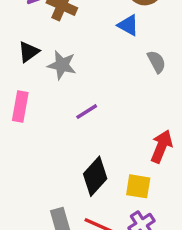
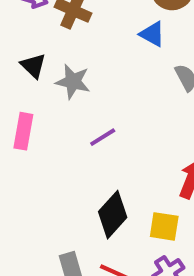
black triangle: (29, 52) -> (33, 66), turned -40

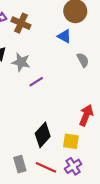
purple line: (103, 137) -> (36, 82), moved

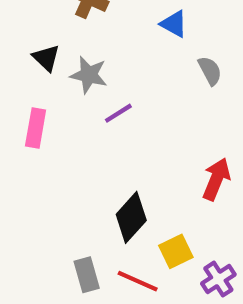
yellow square: (71, 141) -> (176, 251), moved, turned -35
purple cross: (73, 166) -> (218, 279), moved

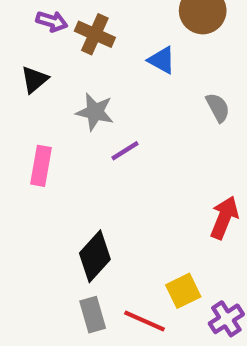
blue triangle: (174, 24) -> (162, 60), moved
black triangle: (46, 58) -> (35, 80), moved, turned 36
black diamond: (131, 217) -> (95, 256), moved

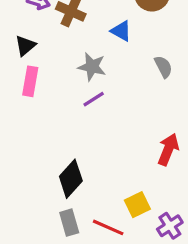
gray star: (95, 112) -> (92, 67), moved
pink rectangle: (41, 166) -> (30, 81), moved

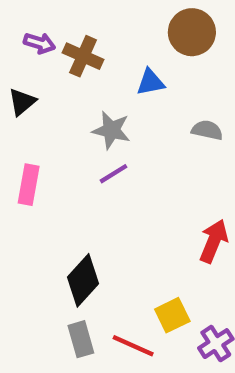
blue triangle: (121, 31) -> (151, 82), turned -40
gray semicircle: (163, 67) -> (207, 130), turned -50
pink rectangle: (30, 81) -> (29, 185), moved

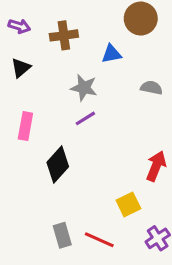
purple arrow: (39, 43) -> (19, 26), moved
brown cross: (83, 56) -> (64, 35), turned -32
black diamond: (83, 280) -> (58, 165), moved
yellow square: (172, 315) -> (128, 204), moved

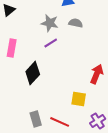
gray semicircle: (151, 88) -> (76, 23), moved
yellow square: (128, 204) -> (79, 99), turned 35

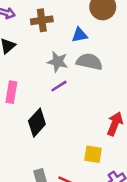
gray semicircle: (76, 23) -> (89, 62), size x1.5

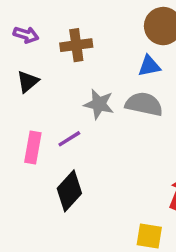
blue triangle: (80, 35) -> (149, 66), moved
purple line: (59, 86) -> (69, 139), moved

